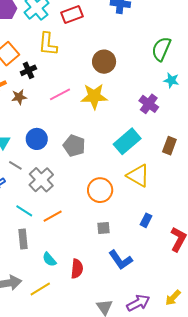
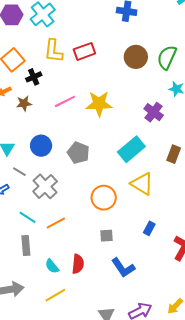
red rectangle: (72, 15) -> (84, 51), moved
brown circle: (104, 62) -> (136, 57), moved
red semicircle: (77, 269) -> (78, 264), moved
yellow line: (40, 289) -> (55, 295), moved

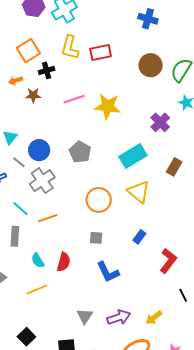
blue circle: (41, 146) -> (39, 150), moved

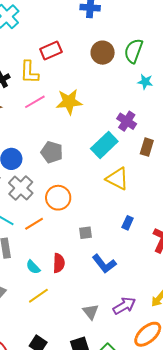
yellow L-shape: (70, 48) -> (29, 72), moved
purple cross: (160, 122) -> (127, 121), moved
orange circle: (99, 200) -> (58, 198), moved

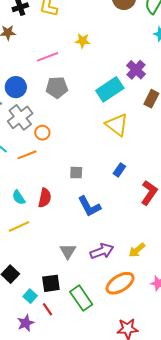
pink line: (35, 102) -> (48, 57), moved
yellow star: (69, 102) -> (83, 41), size x0.6
gray pentagon: (52, 152) -> (57, 87), turned -30
orange circle: (58, 198) -> (42, 133), moved, size x0.6

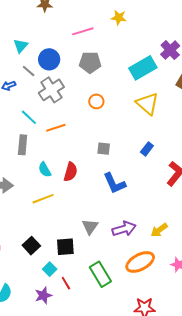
orange circle: (42, 133) -> (96, 101), moved
black square: (51, 283) -> (65, 247), moved

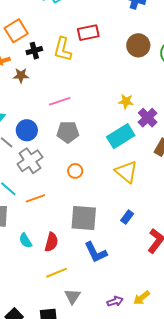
yellow star: (119, 18) -> (126, 101), moved
gray square: (104, 149) -> (84, 218), size x2.0
yellow line: (43, 199) -> (57, 273), moved
purple arrow: (124, 229) -> (115, 301), moved, size x0.7

